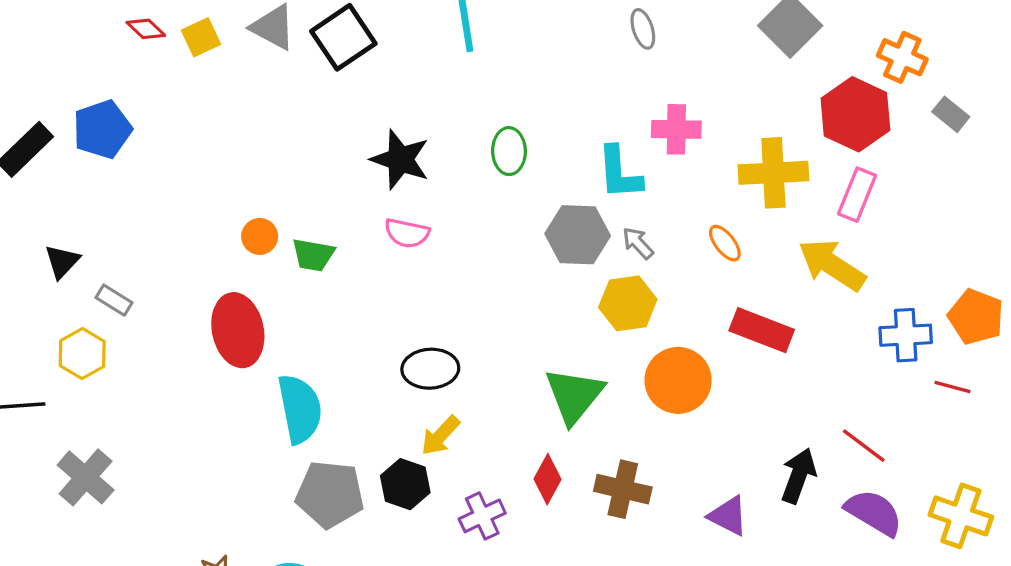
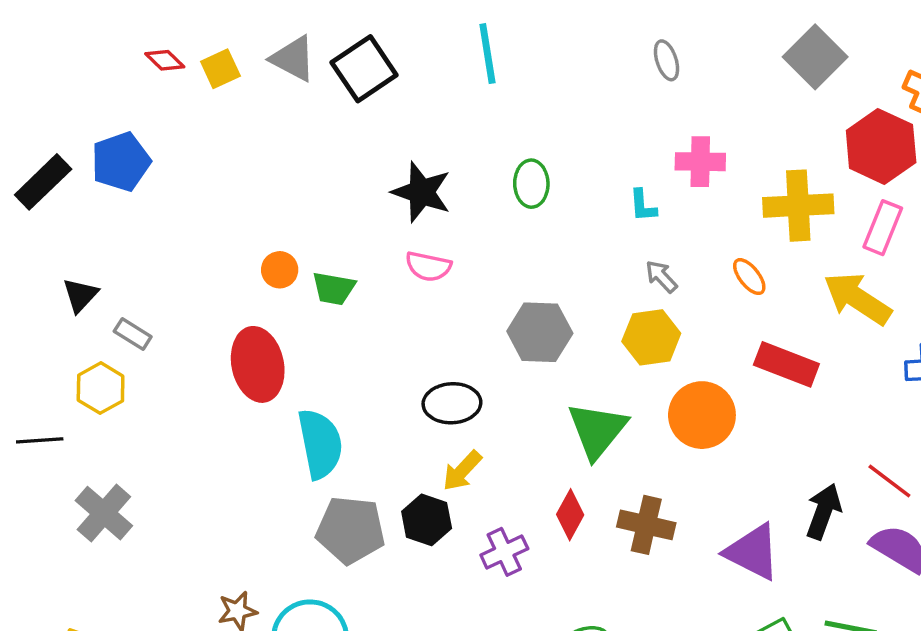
cyan L-shape: (619, 173) -> (643, 206), size x0.6
gray hexagon: (578, 235) -> (540, 332), moved
purple triangle: (728, 516) -> (753, 552), size x1.4

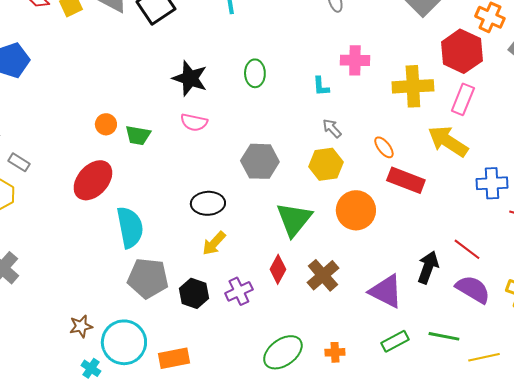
orange ellipse: (749, 277) -> (384, 147), moved
red ellipse: (258, 364) -> (93, 180), turned 54
black hexagon: (427, 520) -> (194, 293), moved
brown cross: (646, 525) -> (323, 275), turned 36

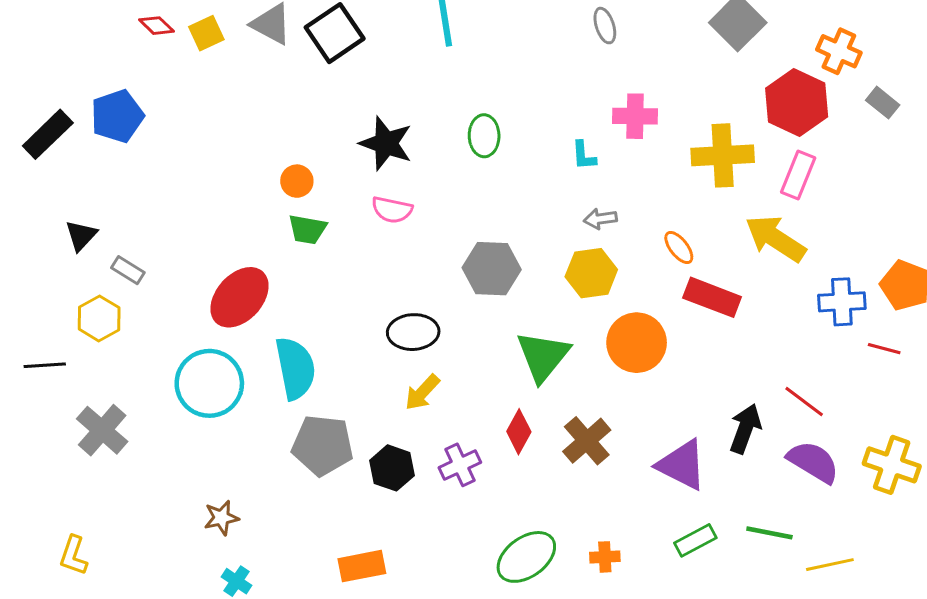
orange circle: (106, 124) -> (297, 181), moved
gray arrow: (332, 128) -> (600, 219), turned -55
cyan circle: (124, 342) -> (209, 383), moved

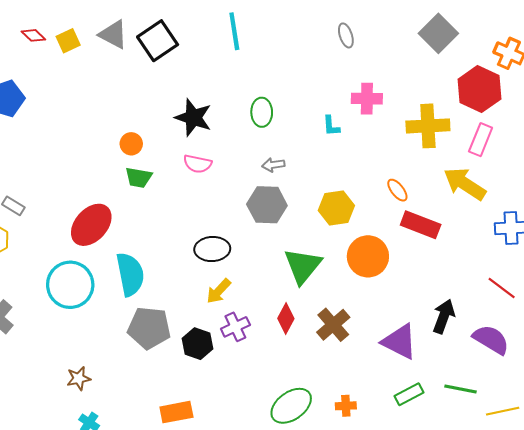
gray arrow: (600, 219) -> (273, 165), moved
red line: (804, 401) -> (502, 288), moved
purple cross: (460, 465) -> (235, 327), moved

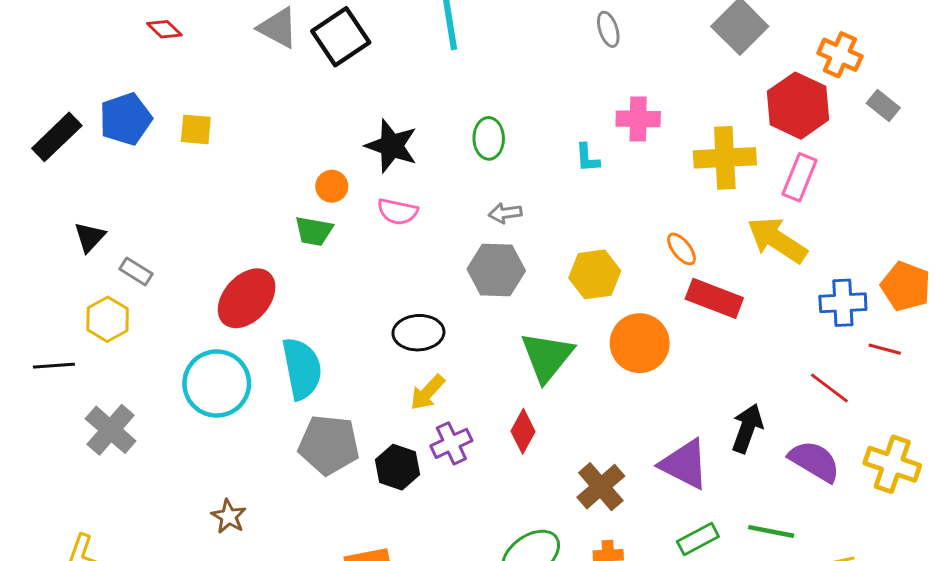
yellow square: (68, 41) -> (196, 129), moved, turned 30
orange circle: (131, 144) -> (332, 186), moved
brown cross: (333, 325) -> (601, 487), moved
brown star: (79, 378) -> (229, 516), turned -30

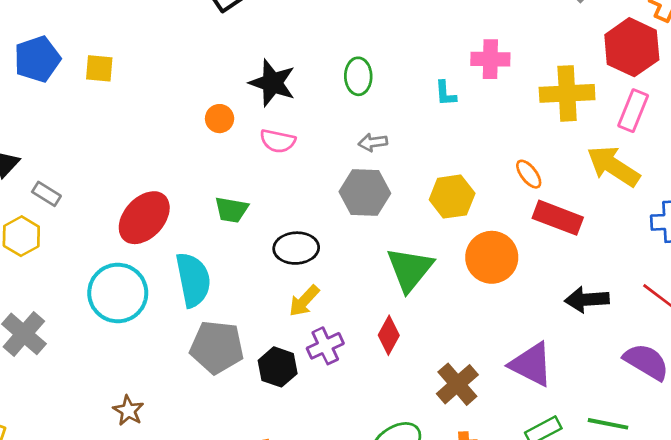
green trapezoid: (314, 231) -> (231, 210), moved
black arrow: (747, 428) -> (587, 300), moved, turned -114

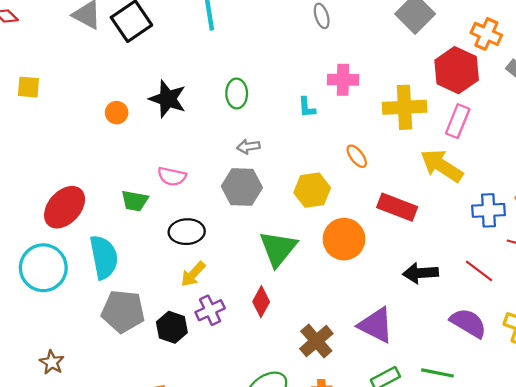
orange circle: (220, 119) -> (117, 113), moved
pink semicircle: (278, 141) -> (172, 176), moved
orange ellipse: (529, 174) -> (357, 156), moved

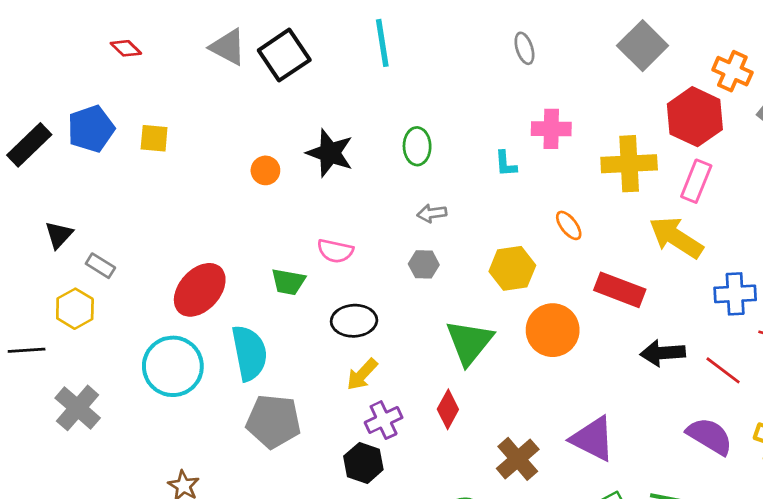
gray hexagon: (242, 187) -> (424, 264), size x0.6
black arrow: (420, 273) -> (663, 353), moved
black hexagon: (172, 327) -> (363, 463), moved

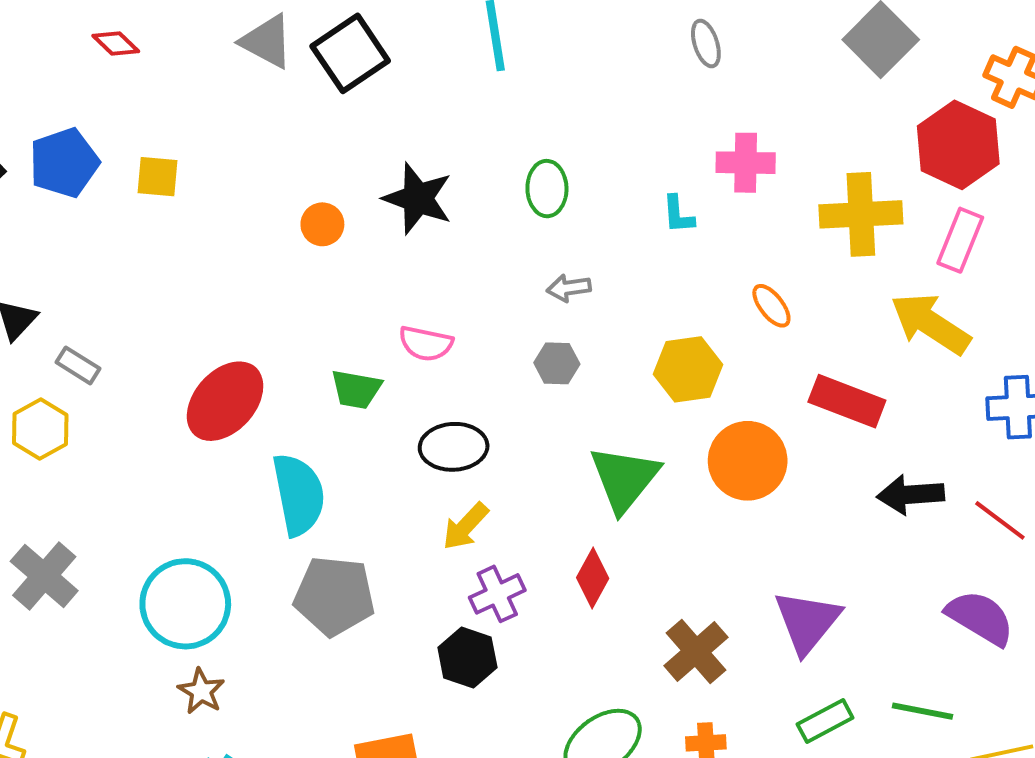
cyan circle: (173, 366) -> (185, 604), moved
purple triangle: (593, 439) -> (807, 622), turned 42

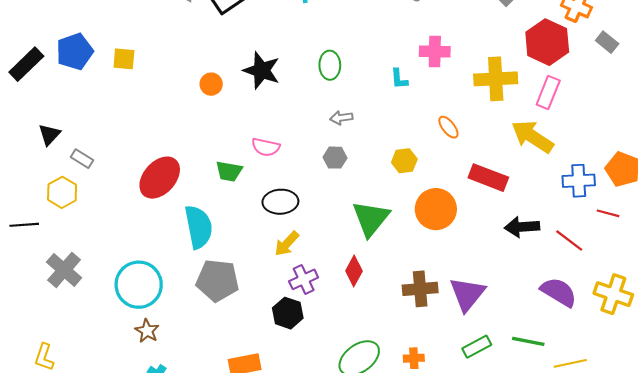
yellow hexagon: (688, 369) -> (404, 161), size x0.7
brown cross: (696, 652) -> (420, 289), moved, turned 36

